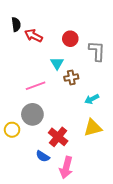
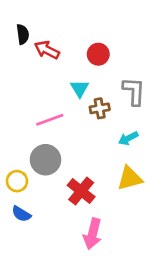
gray L-shape: (97, 51) -> (134, 91), moved
blue semicircle: (43, 156) -> (21, 214), moved

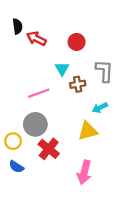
yellow triangle: (130, 178) -> (88, 131), moved
red cross: (81, 191) -> (49, 149), moved
pink arrow: (93, 234) -> (84, 172), moved

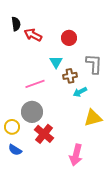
cyan arrow: (100, 108) -> (80, 92), moved
yellow triangle: (88, 131) -> (93, 118), moved

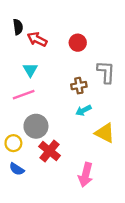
cyan triangle: (56, 62) -> (30, 70), moved
pink line: (35, 84) -> (24, 95), moved
cyan arrow: (80, 92) -> (83, 110), moved
yellow triangle: (93, 118) -> (105, 133), turned 42

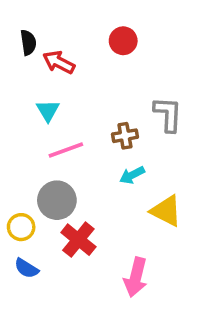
red circle: (78, 43) -> (123, 41), moved
pink line: (24, 95) -> (66, 150), moved

